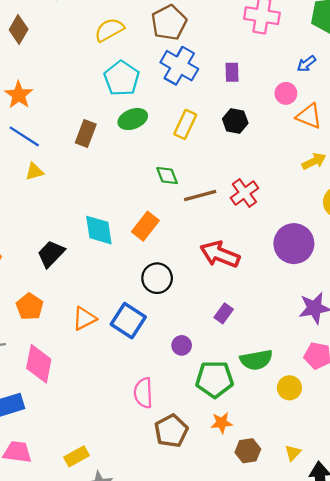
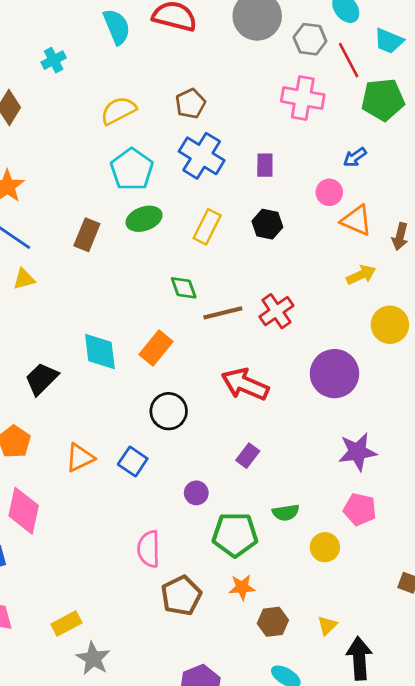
brown pentagon: (169, 23) -> (190, 104), size x0.7
blue square: (128, 321) -> (133, 462), size x0.7
green semicircle: (256, 360) -> (286, 513), size x0.7

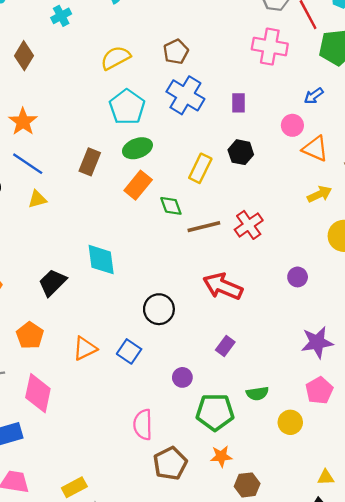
yellow rectangle: (207, 227) -> (200, 168), moved
orange rectangle: (156, 348) -> (138, 185), moved
purple circle: (334, 374) -> (298, 277), size x0.5
pink pentagon: (360, 509) -> (319, 391), turned 30
yellow triangle: (327, 625) -> (326, 477), moved, turned 42

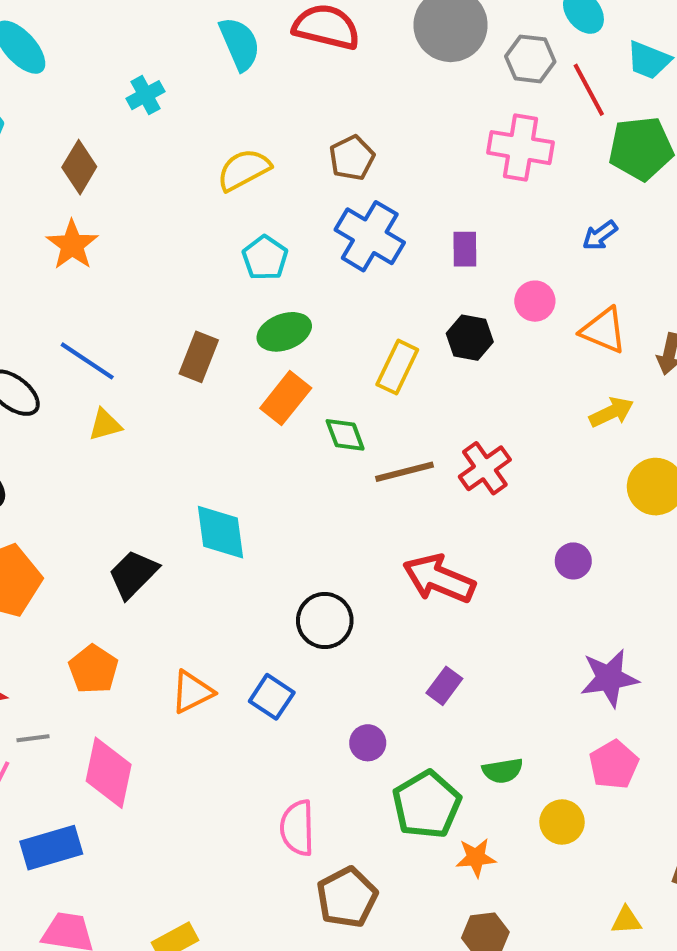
cyan pentagon: (127, 107) -> (265, 258), size x0.7
orange star: (23, 122) -> (72, 245), moved
pink circle: (292, 125) -> (535, 301), moved
green pentagon: (215, 412) -> (427, 805), turned -30
orange star: (221, 456) -> (476, 858), moved

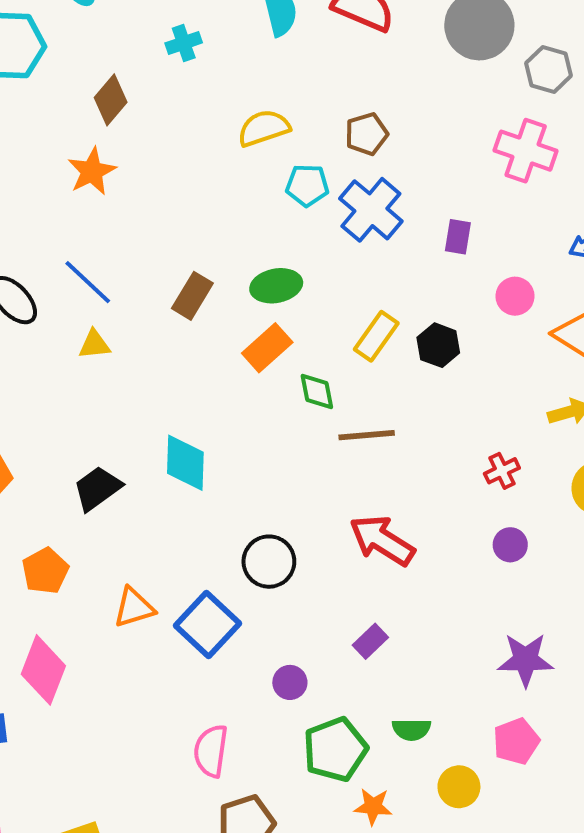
cyan pentagon: (265, 258) -> (307, 185), moved, turned 30
black hexagon: (470, 338) -> (438, 345), moved
red cross: (485, 468) -> (502, 471), moved, size x0.7
blue square: (272, 697) -> (207, 625), size x1.5

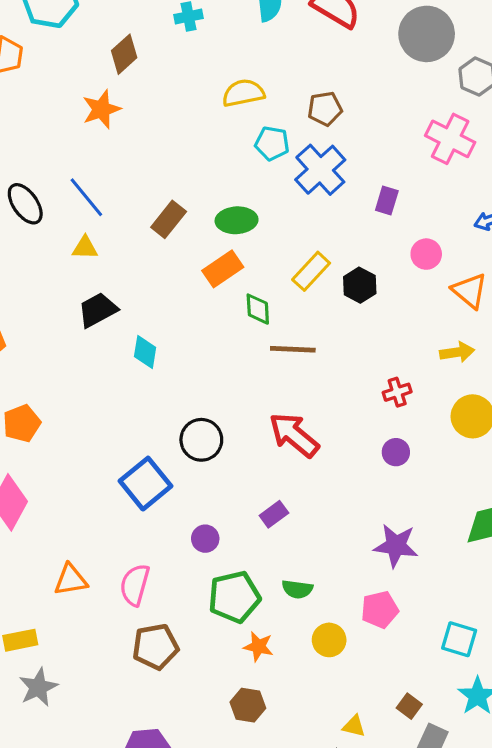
cyan diamond: (185, 463) -> (145, 352), size x0.7
black trapezoid: (97, 488) -> (98, 310), moved
orange triangle: (134, 608) -> (71, 580), moved

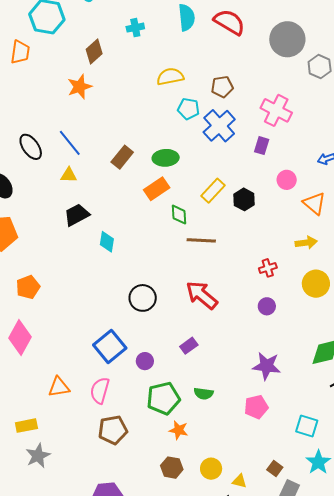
pink cross: (450, 139) -> (276, 110), moved
blue square: (146, 484) -> (110, 346), moved
yellow circle: (329, 640) -> (211, 469), moved

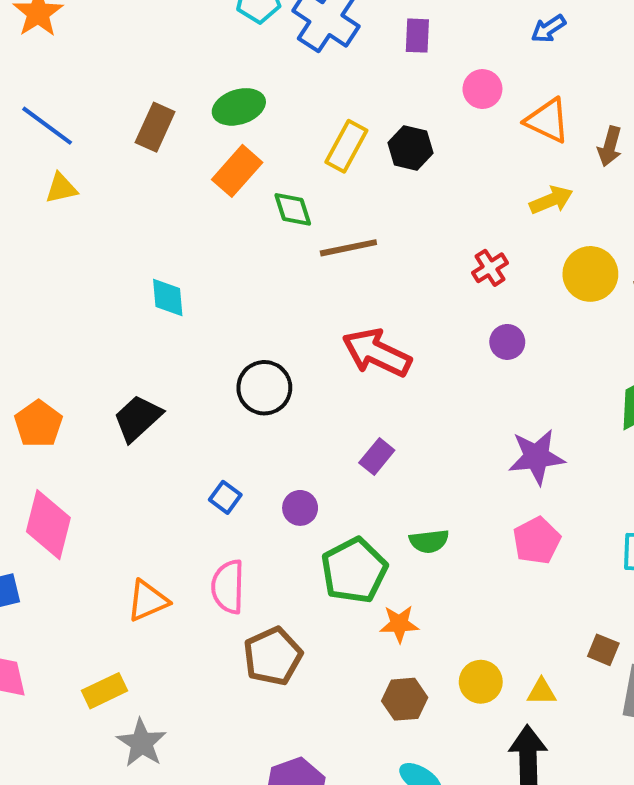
black trapezoid: (77, 215) -> (138, 418), moved
blue square: (110, 346) -> (225, 497), size x0.5

